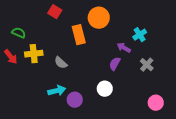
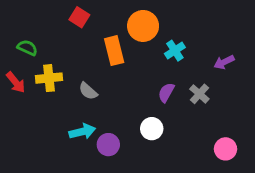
cyan cross: (140, 35) -> (175, 51), moved
purple arrow: (124, 48) -> (224, 62), moved, turned -56
gray cross: (147, 65) -> (199, 94), moved

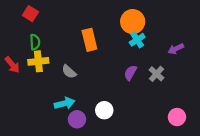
red square: (79, 17) -> (30, 14), moved
orange circle: (143, 26) -> (133, 22), moved
green semicircle: (27, 48) -> (35, 42), moved, turned 63
white circle: (152, 129) -> (104, 110), moved
purple circle: (108, 145) -> (77, 119), moved

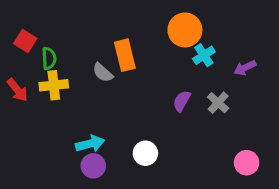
red square: (30, 14) -> (25, 41), moved
cyan cross: (137, 40) -> (204, 55), moved
gray semicircle: (69, 72) -> (103, 73), moved
purple circle: (77, 119) -> (93, 166), moved

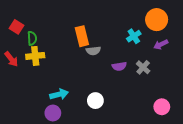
orange circle: (185, 30) -> (157, 20), moved
gray semicircle: (103, 73) -> (93, 51), moved, turned -48
purple semicircle: (182, 101) -> (119, 66), turned -128
purple circle: (93, 166) -> (53, 113), moved

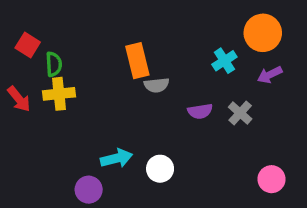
cyan arrow: (59, 94) -> (116, 158), moved

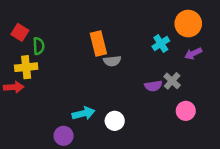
yellow cross: (59, 94) -> (26, 67), moved
red arrow: (19, 99) -> (14, 87), moved, turned -54
purple semicircle: (200, 111) -> (153, 86), moved
pink circle: (271, 179) -> (186, 111), moved

